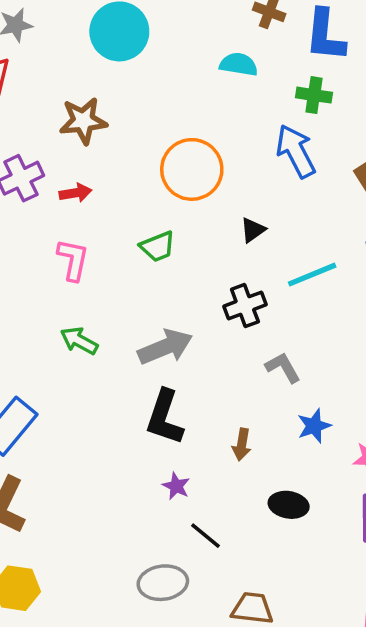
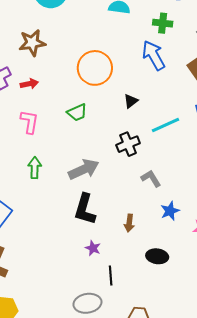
green arrow: (79, 341) -> (35, 168), turned 65
black line: (206, 536) -> (111, 276), turned 48

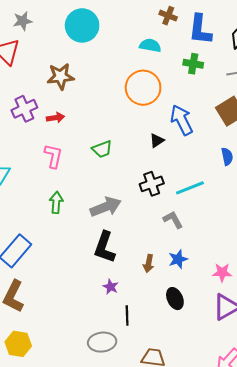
blue arrow: (154, 55) -> (182, 120), moved
orange circle: (95, 68) -> (143, 88), moved
cyan line: (166, 125) -> (190, 188), moved
blue star: (170, 211) -> (178, 259), moved
black ellipse: (157, 256) -> (175, 299), turned 55

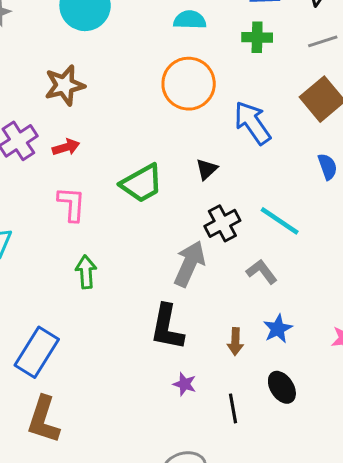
black triangle: (157, 141) -> (207, 169), moved
green trapezoid: (102, 149) -> (142, 183), size x1.4
cyan line: (190, 188) -> (280, 221), turned 64
gray arrow: (106, 207) -> (189, 264), moved, turned -36
black line: (127, 315) -> (233, 408), moved

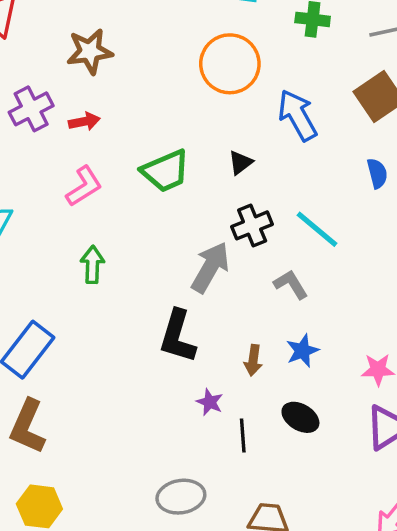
pink L-shape: (72, 204) -> (84, 186), turned 48
purple star: (185, 384) -> (210, 402), moved
black ellipse: (282, 387) -> (300, 417), turned -32

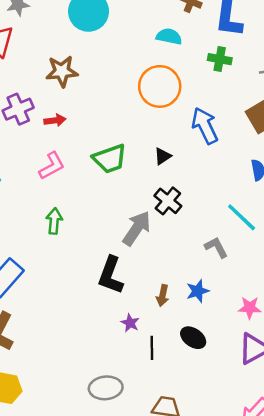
black cross: (252, 225) -> (168, 201), turned -32
cyan line: (317, 229) -> (242, 217), moved
gray L-shape: (291, 284) -> (216, 247), moved

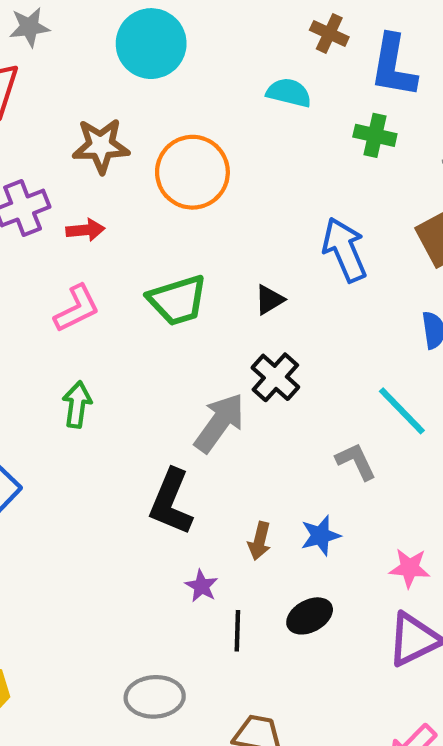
orange circle: (160, 86) -> (192, 172), moved
black ellipse: (193, 338) -> (310, 616), turned -65

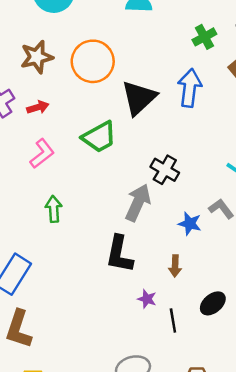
green cross: (375, 135) -> (204, 37), moved, turned -30
blue arrow: (345, 250) -> (190, 88), turned 42
black triangle: (269, 300) -> (139, 98), moved, size x2.0
blue star: (321, 536) -> (190, 224), moved, turned -30

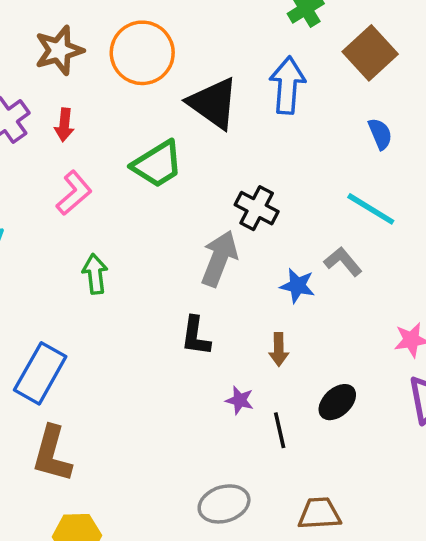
black triangle: (139, 98) -> (213, 103), turned -39
red arrow: (38, 107) -> (64, 125), turned 115
black L-shape: (119, 254) -> (196, 336), size x0.7

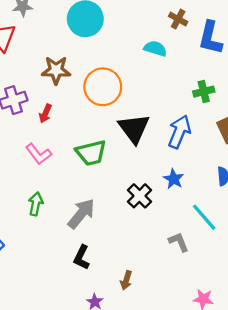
pink L-shape: (74, 193) -> (39, 154), turned 76
gray arrow: (219, 258) -> (81, 214), moved
blue star: (297, 286) -> (174, 179), moved

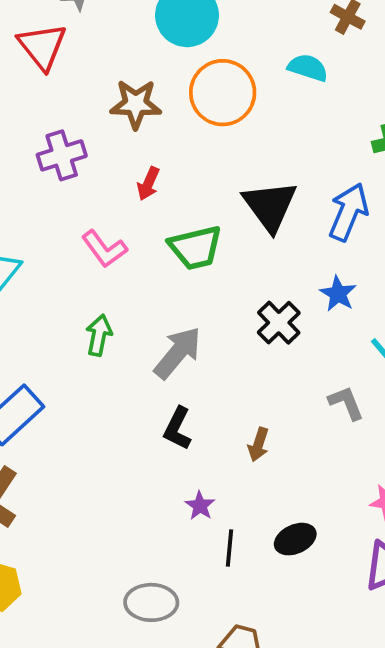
orange circle: (103, 87) -> (223, 93), moved
red arrow: (45, 113) -> (148, 184), moved
brown arrow: (126, 280) -> (258, 444), moved

